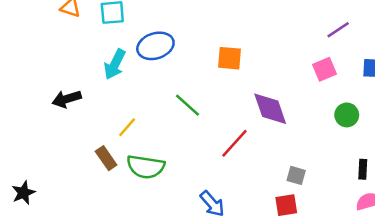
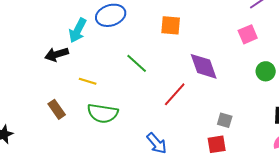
black arrow: (67, 99) -> (57, 54), moved
yellow line: (127, 127) -> (88, 81), turned 66
brown rectangle: (106, 158) -> (57, 109), moved

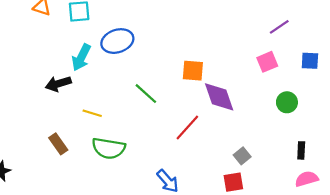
orange square: (171, 25) -> (193, 71), moved
gray square: (225, 120) -> (242, 156), turned 35

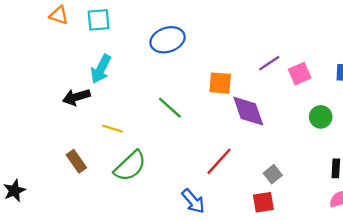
purple line: (279, 27) -> (269, 63), moved
blue ellipse: (117, 41) -> (168, 40), moved
red line: (187, 127) -> (219, 161), moved
green semicircle: (109, 148) -> (130, 166), turned -52

